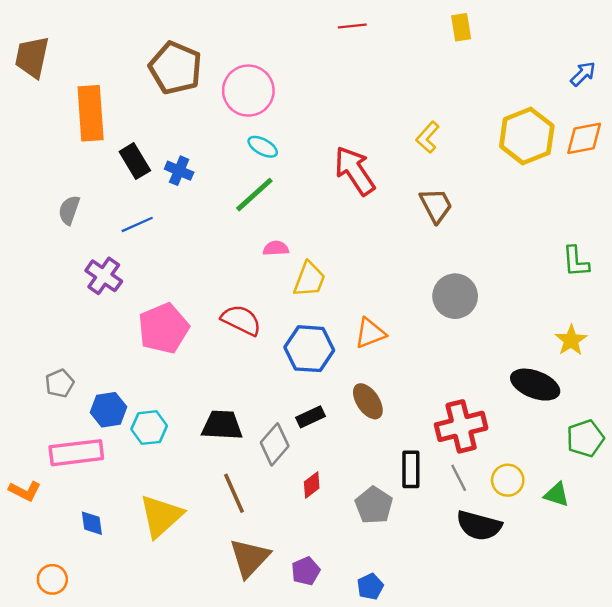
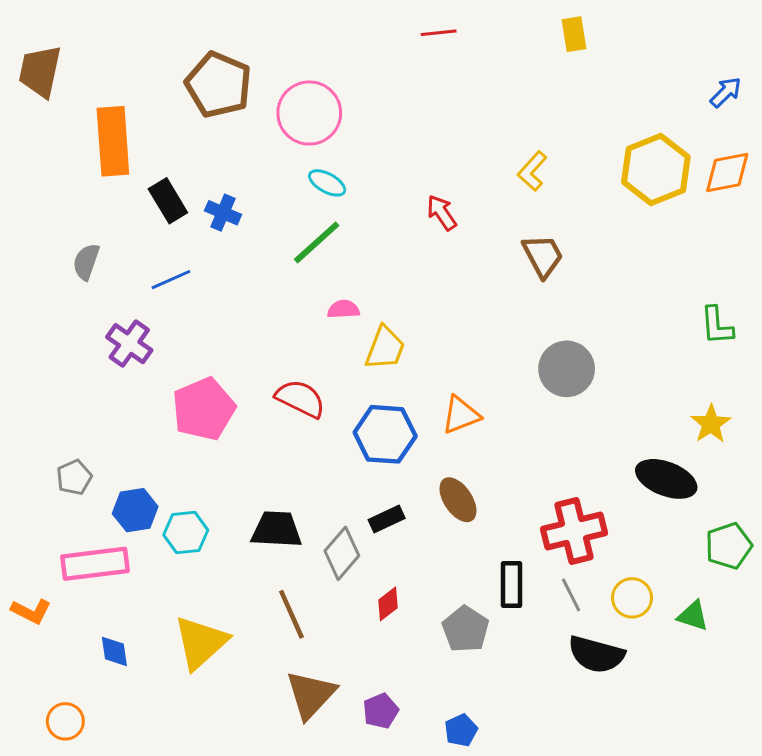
red arrow: (355, 171) -> (442, 213), size x0.6

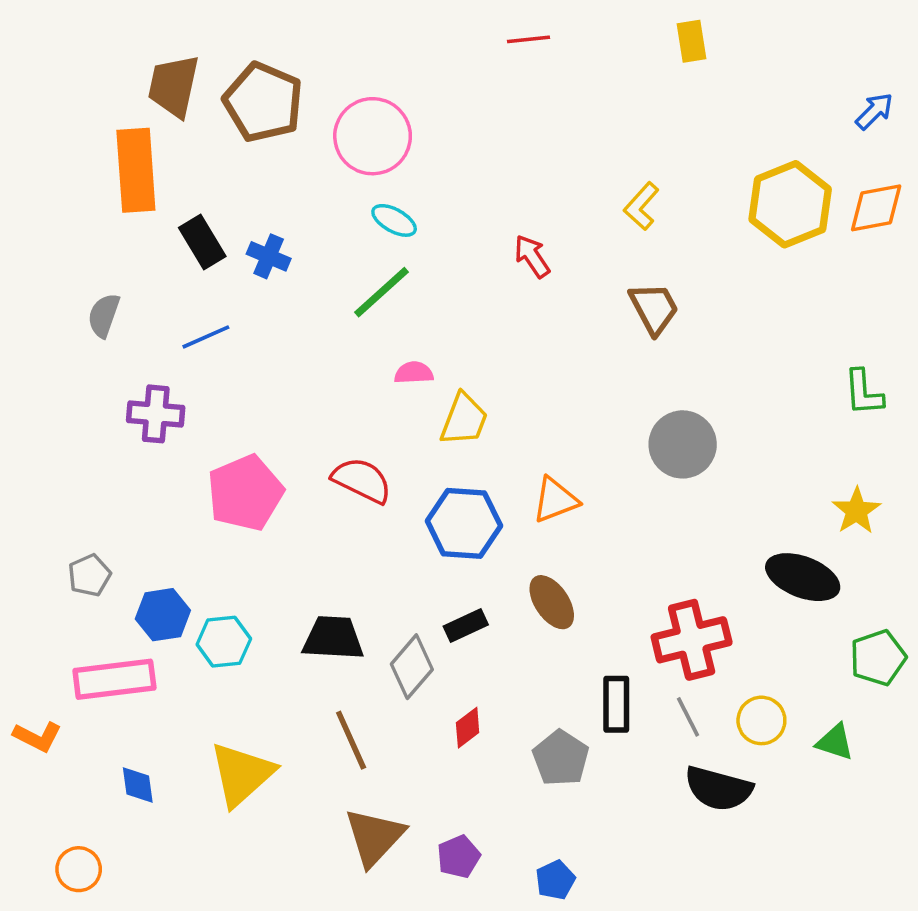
brown trapezoid: (40, 71) -> (174, 86), moved
purple cross: (129, 344) -> (156, 414), turned -30

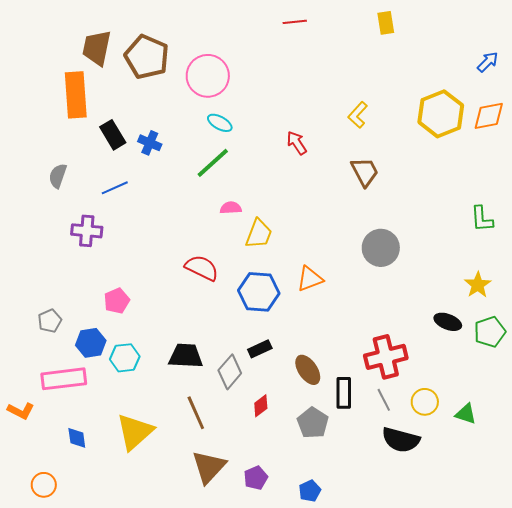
pink pentagon: (245, 493) -> (117, 301), moved, size x0.6
black ellipse: (803, 577) -> (448, 322), size x0.7
brown ellipse: (552, 602) -> (308, 370), moved
green pentagon: (878, 658) -> (490, 332), moved

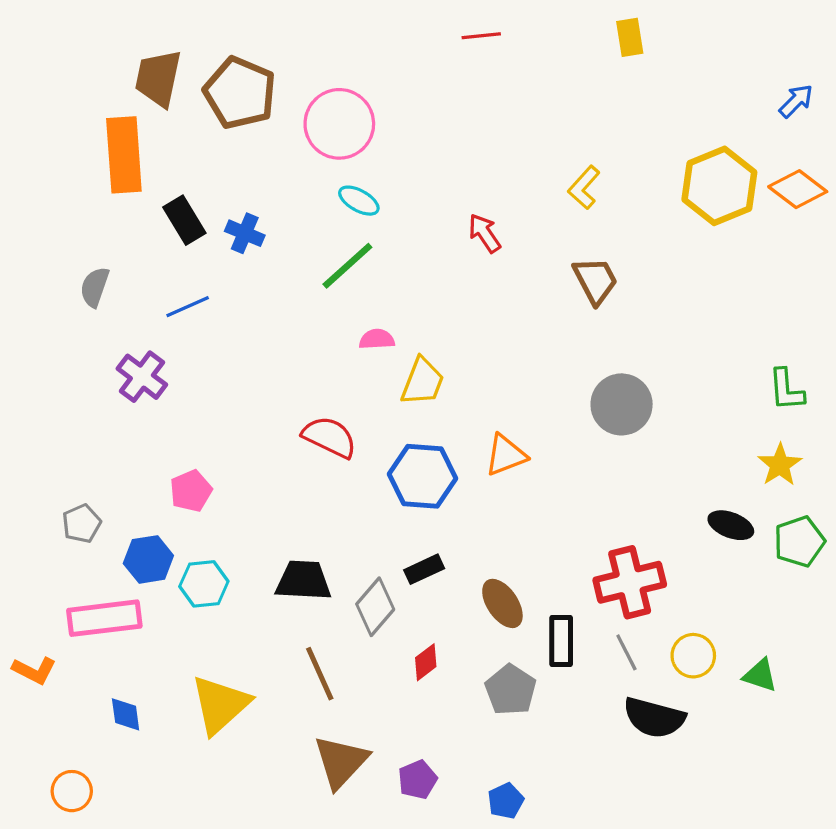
orange diamond: (489, 116) -> (798, 189), turned 48
green L-shape: (482, 219) -> (786, 390), moved
purple cross: (87, 231) -> (142, 377), turned 32

